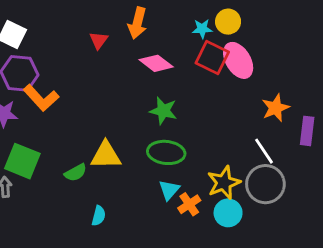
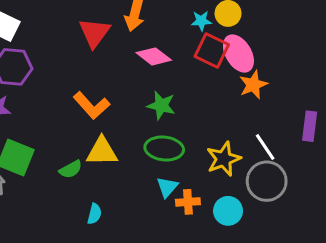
red triangle: (99, 40) -> (94, 33), size x1.6
orange L-shape: (41, 98) -> (91, 105), moved
orange star: (276, 108) -> (253, 85), moved
yellow star: (224, 183) -> (224, 159), moved
orange cross: (189, 204) -> (188, 202), turned 30

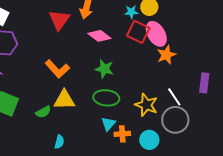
yellow star: (224, 159) -> (146, 105), turned -30

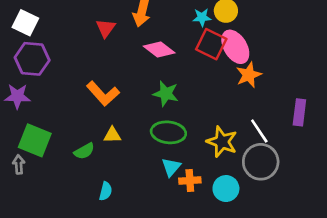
red triangle: (59, 20) -> (106, 28), size x0.7
yellow triangle: (64, 100) -> (112, 135), size x0.6

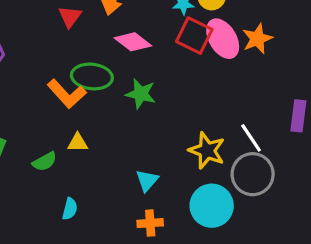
orange star: (249, 75) -> (257, 39), moved
green ellipse: (168, 132) -> (92, 76), moved
orange cross: (190, 180) -> (150, 223), moved
cyan circle: (226, 189) -> (212, 206), size x1.4

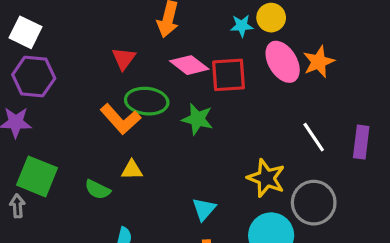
red triangle: (70, 17) -> (124, 59), moved
red square: (194, 36) -> (229, 75), moved, turned -30
white line: (251, 138) -> (314, 137), moved
green semicircle: (45, 162) -> (98, 190), turned 55

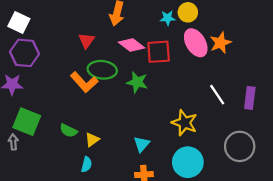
yellow triangle: (132, 170) -> (92, 140), moved, turned -35
gray circle: (314, 203) -> (240, 146), moved

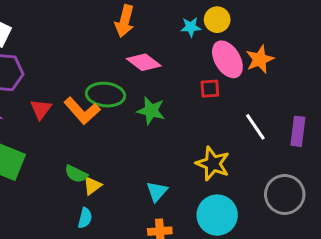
red triangle: (86, 41) -> (41, 109), moved
red square: (159, 52) -> (210, 89), moved, size x0.6
green semicircle: (68, 131) -> (76, 174), moved

